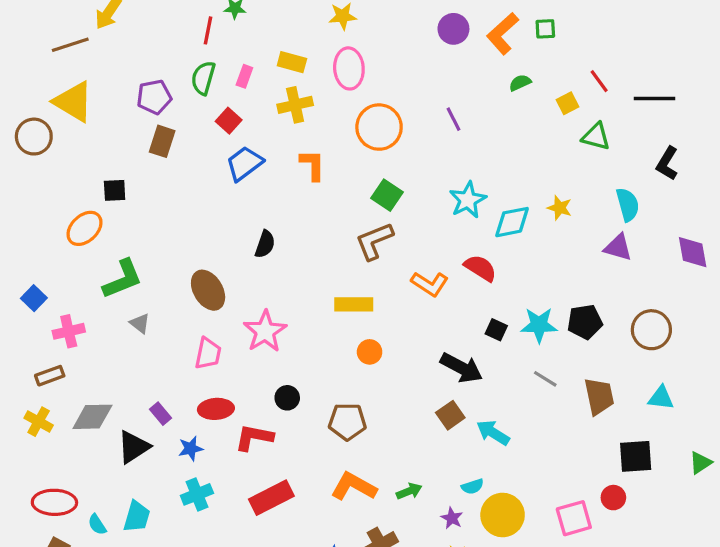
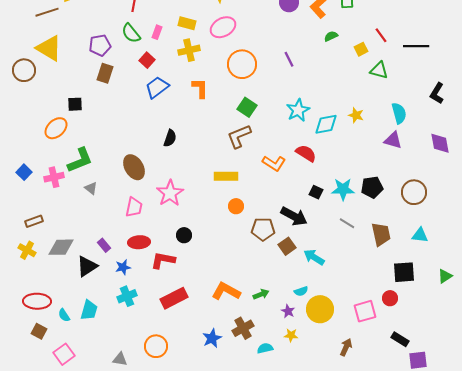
pink ellipse: (349, 68) -> (223, 27), turned 65
green semicircle: (203, 78) -> (131, 33), turned -55
black L-shape: (667, 163) -> (437, 93), moved
pink cross: (69, 331) -> (54, 177), moved
brown pentagon: (347, 422) -> (263, 229), moved

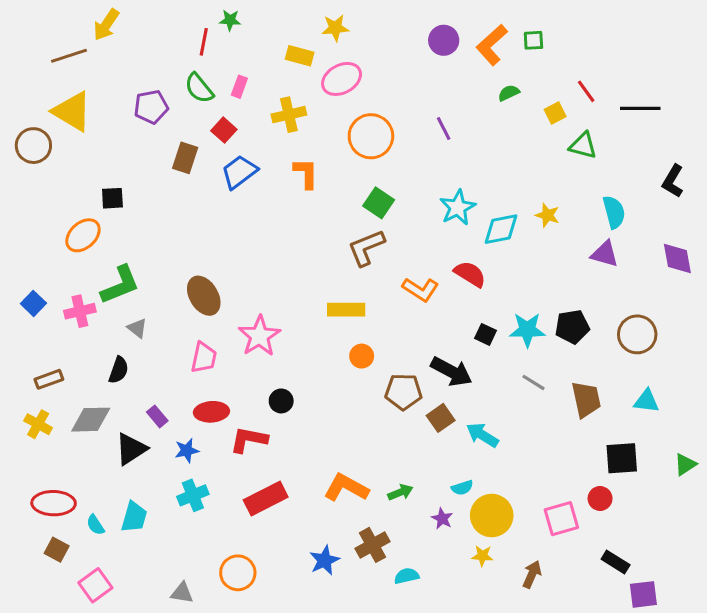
yellow rectangle: (187, 23) -> (300, 56), moved
brown rectangle: (105, 73) -> (185, 158), moved
black semicircle: (170, 138) -> (119, 370), moved
yellow star: (291, 335) -> (482, 556), moved

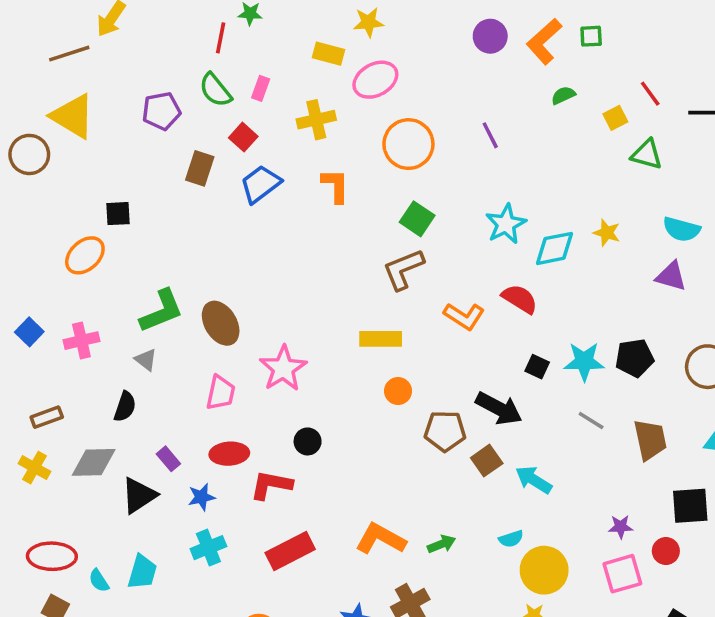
cyan semicircle: (614, 212) -> (682, 229), turned 120
green L-shape: (120, 285) -> (161, 311), moved
purple star: (442, 519) -> (621, 527), moved, turned -30

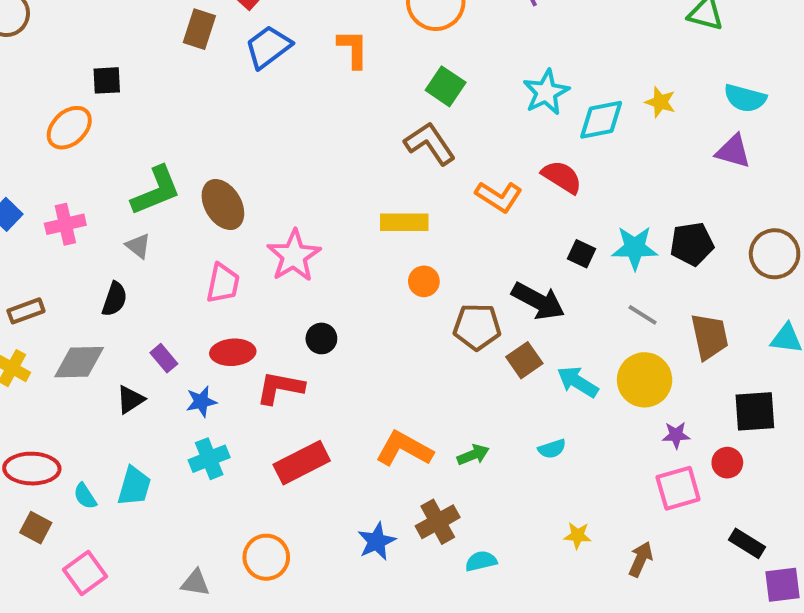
brown L-shape: (403, 269) -> (430, 143), turned 78
black triangle: (139, 495) -> (130, 400), size x0.7
yellow circle: (544, 570) -> (645, 380), moved

